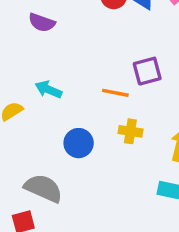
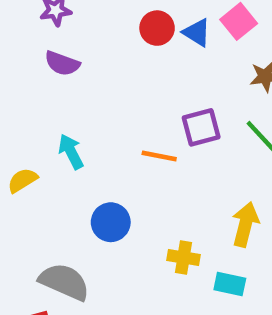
cyan arrow: (48, 89) -> (71, 152), turned 40
yellow cross: (130, 131) -> (183, 258), moved

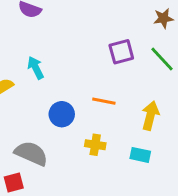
orange line: (159, 156) -> (104, 101), moved
yellow cross: (183, 258) -> (95, 145), moved

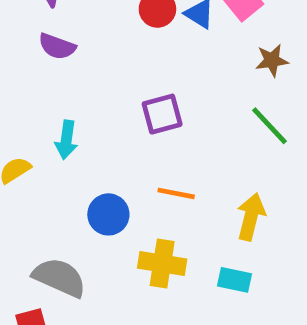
purple square: (121, 52) -> (162, 114), moved
cyan arrow: (36, 68) -> (66, 140), turned -145
yellow cross: (95, 145) -> (162, 264), size x1.4

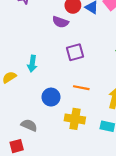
purple semicircle: (57, 46) -> (60, 22), moved
gray semicircle: (59, 278) -> (29, 125), size x0.7

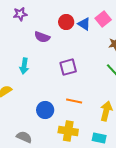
purple semicircle: (60, 22) -> (42, 37), moved
cyan arrow: (32, 64) -> (24, 66), moved

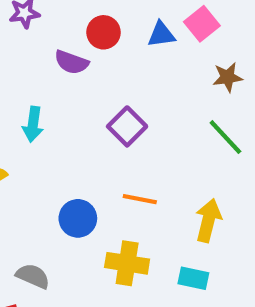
red circle: (66, 22) -> (104, 32), moved
blue triangle: (84, 24) -> (161, 34), turned -40
purple square: (68, 67) -> (127, 126), turned -30

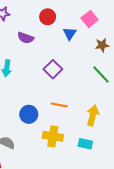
red circle: (104, 32) -> (48, 17), moved
blue triangle: (161, 34) -> (70, 34), moved, turned -48

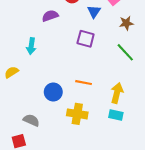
purple semicircle: (26, 38) -> (50, 16), turned 140
purple square: (53, 69) -> (86, 39), moved, turned -30
cyan rectangle: (85, 144) -> (116, 115), moved

